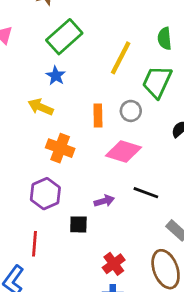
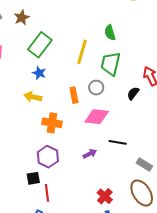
black square: (78, 224) -> (33, 178), moved

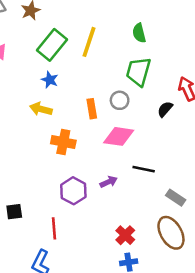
yellow line: (82, 52) -> (89, 42), moved
purple hexagon: (48, 157) -> (73, 191), moved
black square: (33, 178) -> (14, 212), moved

